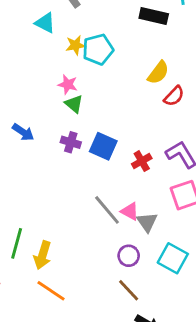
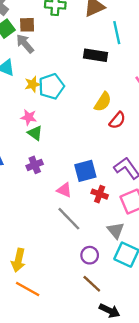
purple cross: (71, 142) -> (35, 165), turned -35
blue square: (103, 146) -> (85, 171), moved, turned -35
red cross: (142, 161) -> (100, 194), moved, turned -35
pink triangle: (130, 211) -> (64, 190), moved
gray triangle: (147, 222) -> (116, 230), moved

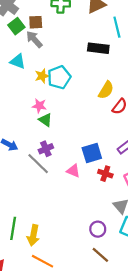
gray line: (69, 219) -> (38, 164), moved

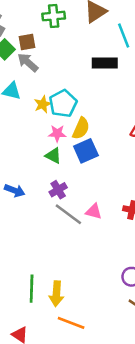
yellow semicircle: (106, 90) -> (81, 128), moved
pink star: (39, 106) -> (57, 133), moved
blue square: (92, 153) -> (86, 151), moved
gray line: (38, 164) -> (68, 214), moved

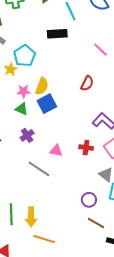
cyan pentagon: (63, 103) -> (24, 56), moved
gray line: (68, 214) -> (39, 169), moved

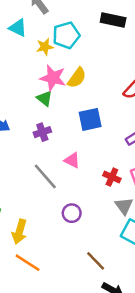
pink star: (24, 91) -> (53, 78), size x1.5
blue square: (47, 104) -> (90, 119), moved
red cross: (86, 148) -> (112, 177), moved
purple circle: (89, 200) -> (72, 213), moved

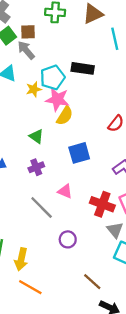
black rectangle: (113, 20) -> (83, 68), moved
pink star: (53, 78) -> (57, 99), moved
red cross: (112, 177) -> (102, 204), size x1.5

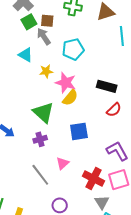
black rectangle: (83, 68) -> (107, 86), moved
cyan pentagon: (52, 78) -> (73, 49), moved
green triangle: (36, 136) -> (43, 112), size x1.6
pink triangle: (65, 191) -> (63, 163), turned 48

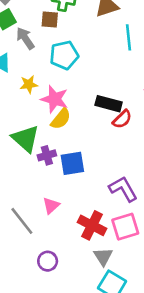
brown square: (47, 21) -> (50, 20), moved
red semicircle: (114, 110) -> (122, 119), moved
purple cross: (40, 139) -> (47, 155), moved

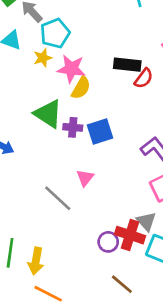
cyan pentagon: (64, 55) -> (55, 33), moved
purple cross: (47, 155) -> (73, 127), turned 30
red cross: (92, 225) -> (130, 235), moved
purple circle: (48, 261) -> (108, 242), moved

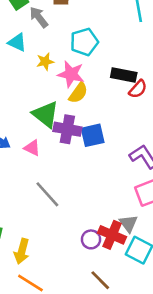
cyan pentagon: (55, 33) -> (84, 42), moved
purple cross: (73, 127) -> (67, 129), size x1.5
pink triangle: (85, 178) -> (32, 148), moved, turned -48

